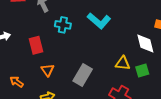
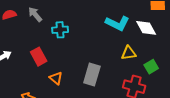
cyan L-shape: (99, 21) -> (117, 23), moved
green square: (142, 71) -> (151, 67), moved

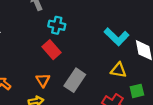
red rectangle: (39, 57) -> (51, 50), moved, turned -30
orange triangle: (56, 78) -> (43, 80), moved

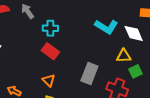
yellow triangle: (118, 70) -> (124, 56), moved
gray rectangle: (75, 80) -> (89, 74), moved

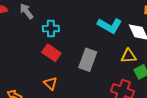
gray rectangle: (89, 74) -> (88, 60), moved

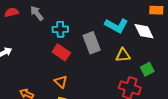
yellow triangle: (129, 56) -> (123, 55), moved
gray rectangle: (88, 60) -> (92, 43), moved, turned -40

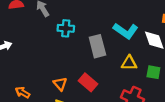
red rectangle: (61, 52) -> (88, 82), moved
green square: (147, 69) -> (153, 72), moved, turned 32

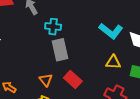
gray rectangle: (97, 46) -> (60, 50), moved

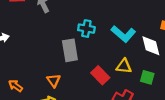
cyan cross: (53, 27) -> (86, 29), moved
red rectangle: (73, 80) -> (100, 75), moved

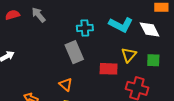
yellow triangle: (124, 66) -> (129, 55), turned -42
red rectangle: (100, 75) -> (109, 69), turned -30

